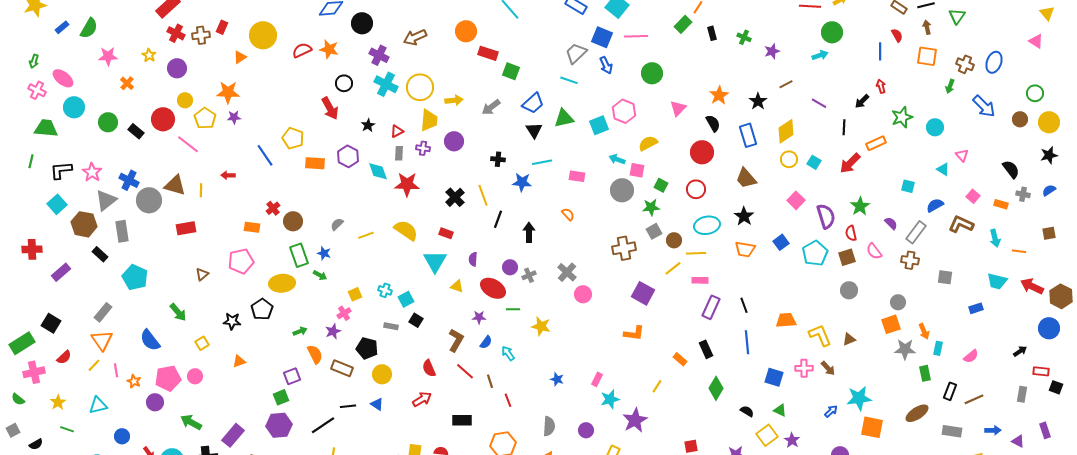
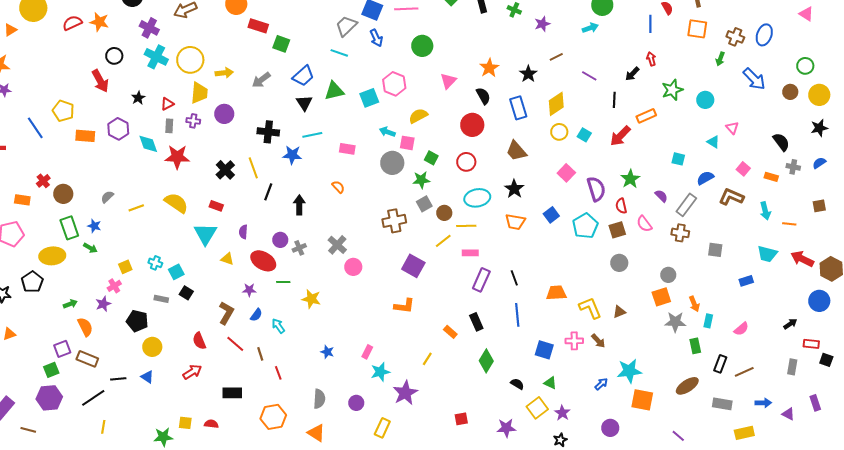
black cross: (498, 159) -> (268, 132), size x1.5
brown rectangle: (342, 368) -> (87, 359), moved

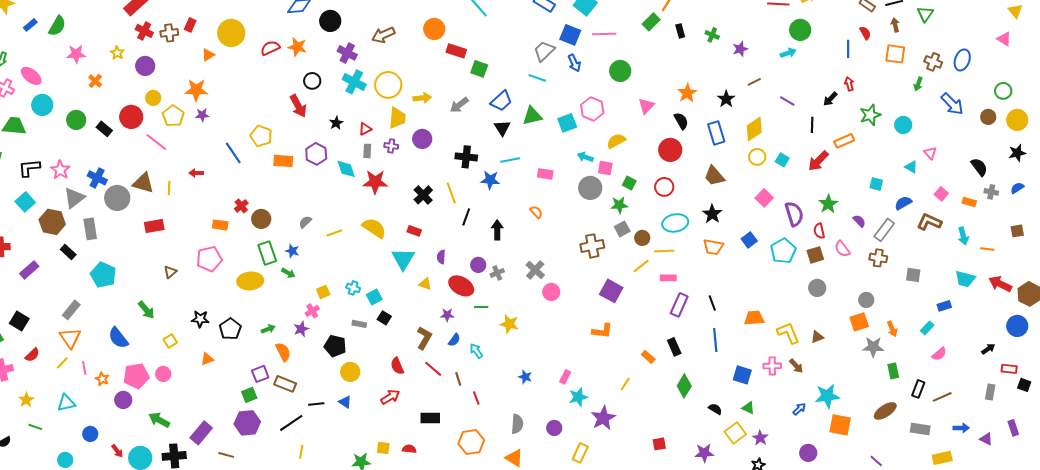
black pentagon: (32, 282) -> (230, 329), moved
cyan rectangle: (708, 321) -> (927, 328), moved, turned 32

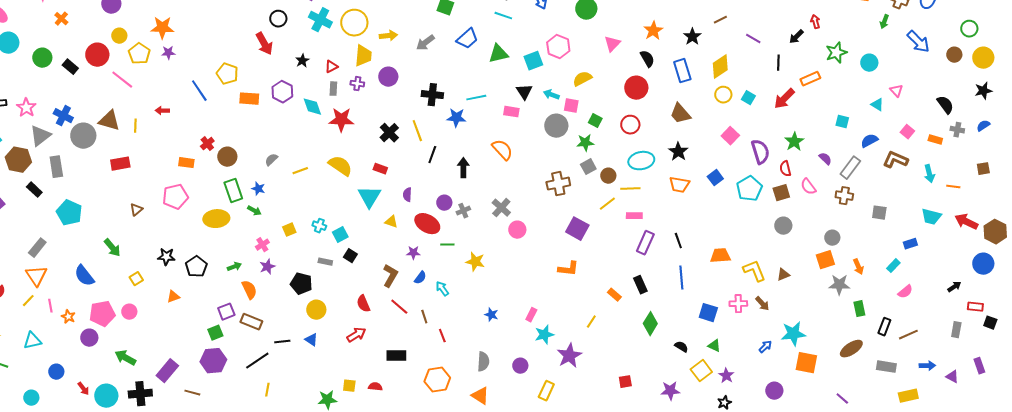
black triangle: (502, 128) -> (524, 92), moved
orange semicircle: (536, 212) -> (502, 150), size x1.6
pink cross: (312, 311) -> (262, 245), moved

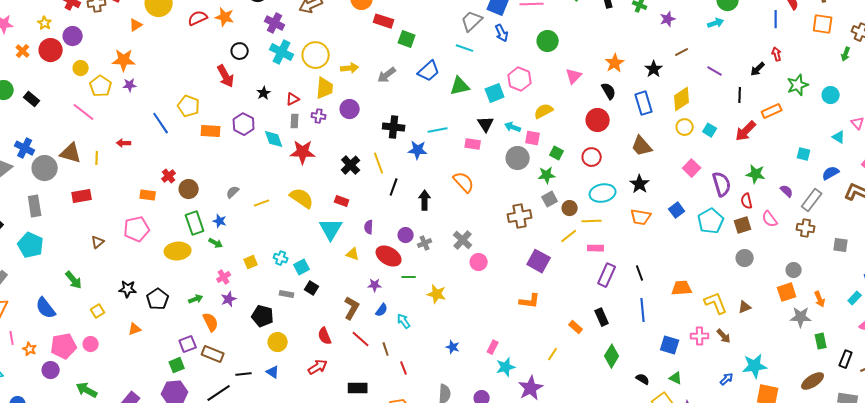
red circle: (97, 55) -> (51, 50), moved
green star: (794, 142) -> (756, 174), turned -30
gray rectangle: (56, 167) -> (35, 206), moved

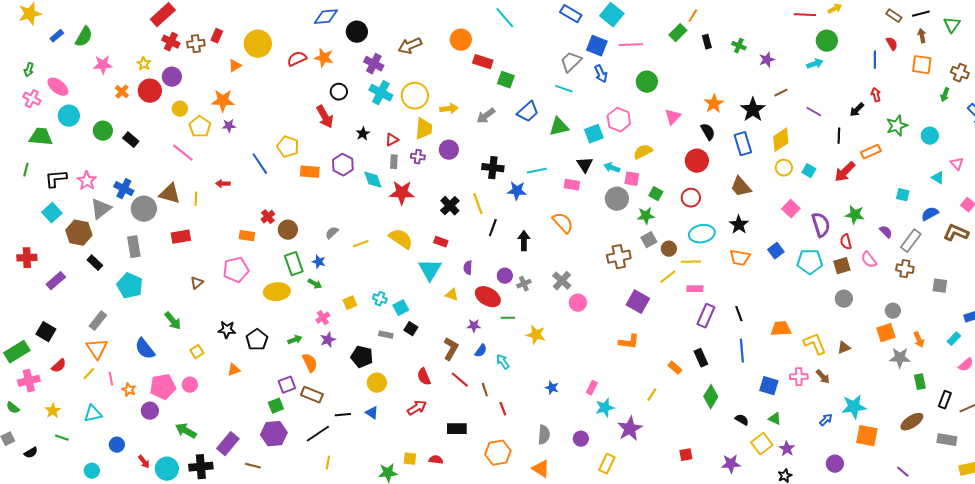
black star: (654, 69) -> (753, 110), size x1.4
cyan pentagon: (711, 221) -> (810, 262), turned 30

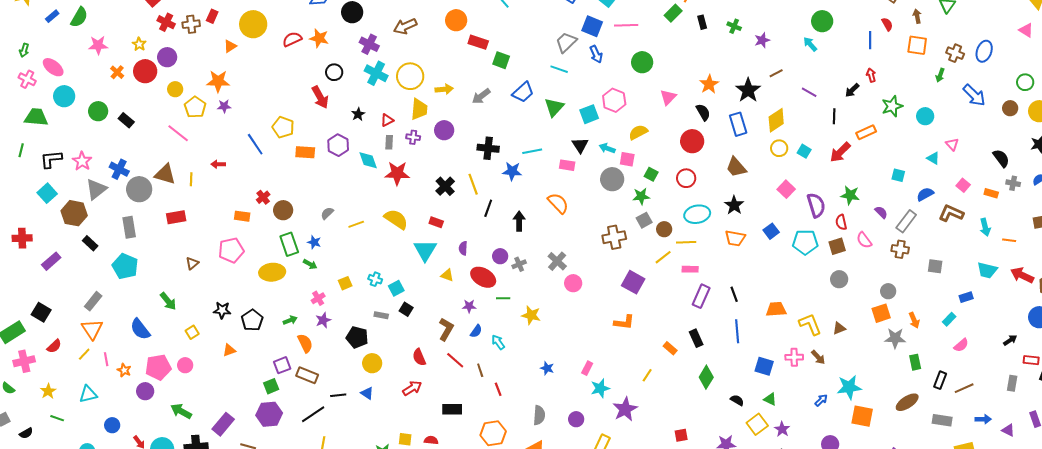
cyan arrow: (815, 64) -> (810, 44), turned -112
green triangle: (559, 127) -> (554, 107), turned -35

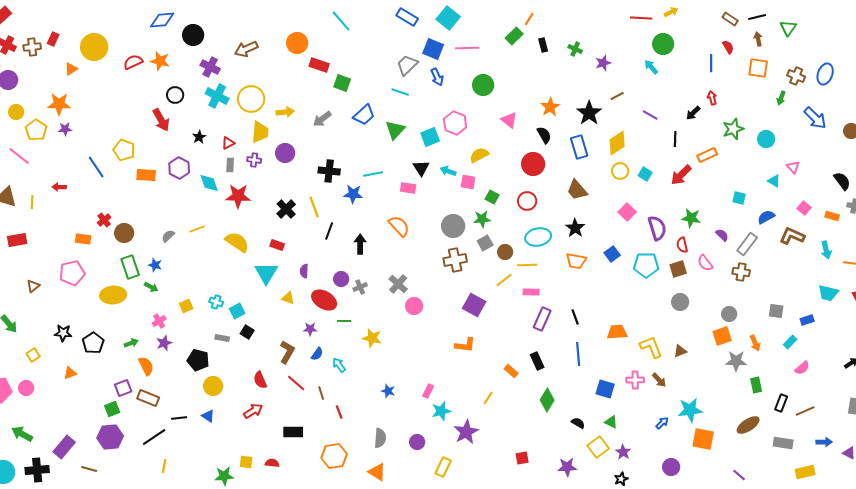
pink triangle: (668, 97) -> (509, 120), turned -36
gray circle: (612, 179) -> (453, 226), moved
yellow line: (356, 224) -> (197, 229), moved
gray square: (935, 266) -> (776, 311), moved

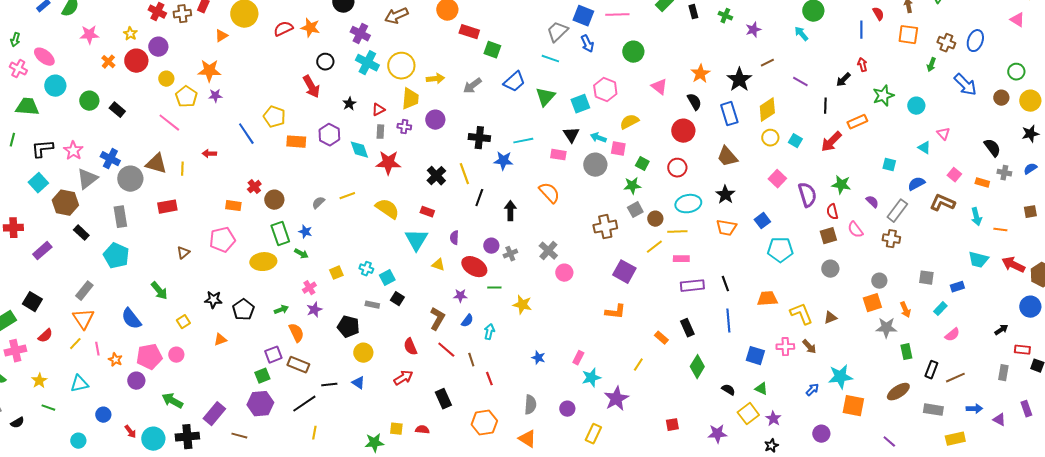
gray circle: (453, 226) -> (595, 165), moved
cyan pentagon: (646, 265) -> (780, 250), moved
purple rectangle: (542, 319) -> (692, 286), turned 60
cyan arrow: (339, 365) -> (489, 332), turned 49
black rectangle: (293, 432) -> (443, 399), turned 66

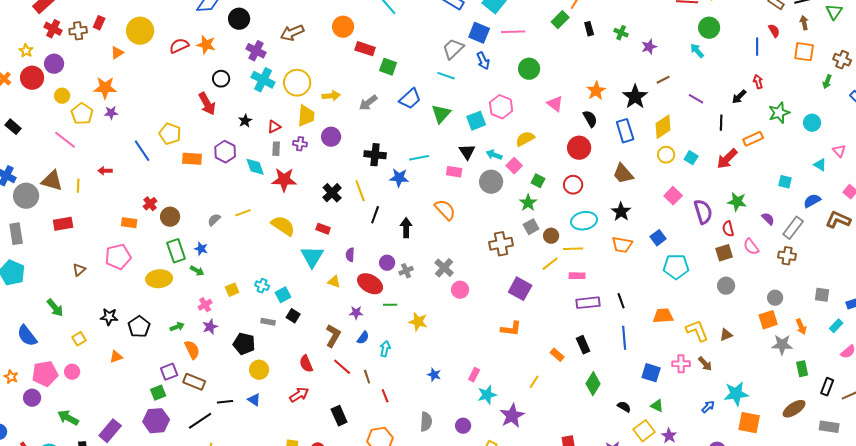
pink square: (618, 149) -> (514, 166), turned 35
green star: (632, 186) -> (528, 203), turned -30

